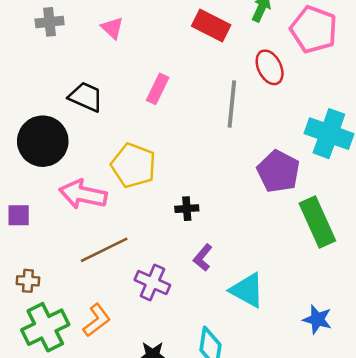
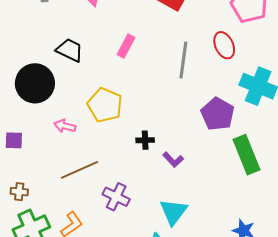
red ellipse: (270, 67) -> (224, 45), moved
pink arrow: (83, 194) -> (65, 126), size x0.6
purple L-shape: (203, 258) -> (173, 160), moved, turned -85
cyan triangle: (247, 290) -> (173, 212), moved, turned 36

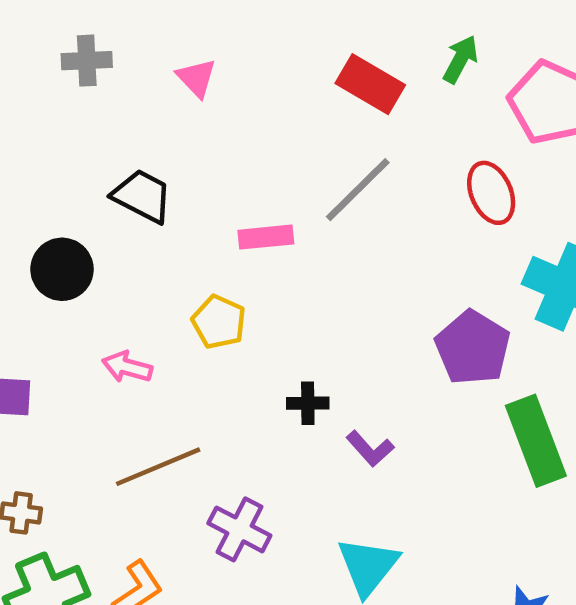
pink rectangle: (126, 46) -> (266, 237), moved, turned 55
gray line: (183, 60) -> (358, 190), moved, turned 36
black circle: (35, 83) -> (62, 269), size x0.7
yellow pentagon: (105, 105) -> (219, 322), size x0.7

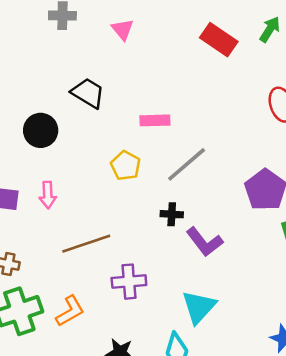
gray line: (358, 190) -> (187, 164), moved
pink arrow: (127, 367) -> (48, 195), moved, turned -112
purple L-shape: (370, 449) -> (204, 242), size x1.4
purple cross: (239, 529) -> (129, 282), turned -36

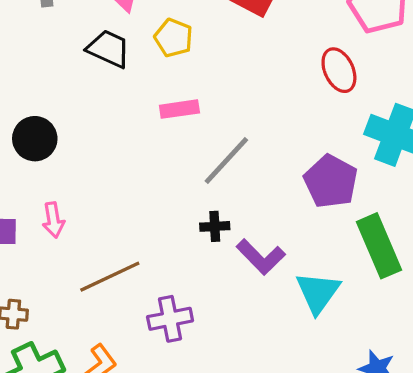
black trapezoid: (88, 93) -> (109, 49), moved
yellow pentagon: (126, 166) -> (173, 38), moved
cyan triangle: (199, 307) -> (318, 292), moved

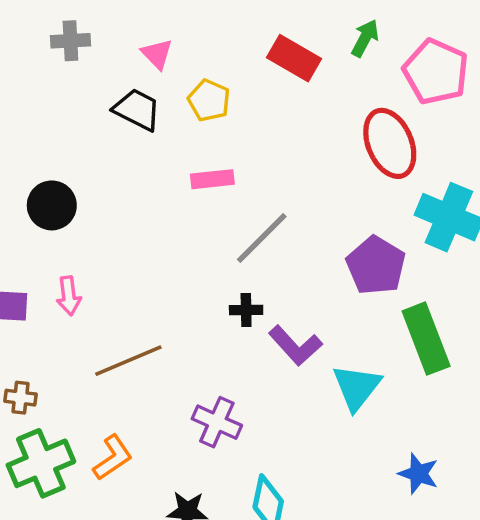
red ellipse: (339, 70) -> (390, 143), size x1.4
purple cross: (170, 319) -> (217, 422), moved, turned 33

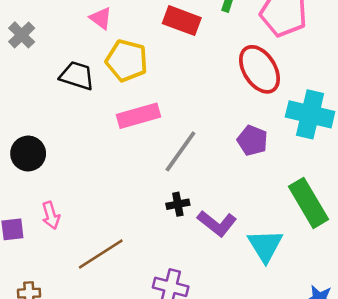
gray cross: (70, 41) -> (22, 35), turned -32
pink triangle: (157, 54) -> (101, 18), moved
yellow pentagon: (209, 100) -> (127, 61), size x1.4
pink rectangle: (212, 179) -> (138, 116), size x1.4
purple pentagon: (376, 266) -> (252, 140), moved, size x0.7

